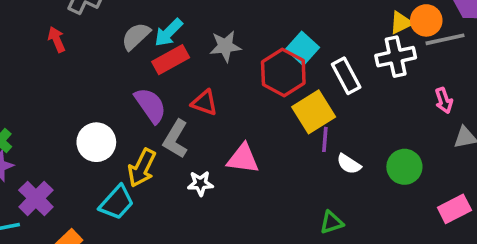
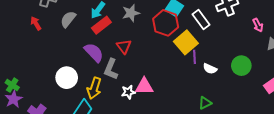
gray semicircle: (136, 36) -> (68, 19), moved
red triangle: (204, 103) -> (124, 46), turned 42
pink triangle: (243, 159) -> (144, 86), moved

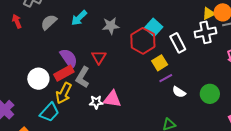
red rectangle: (101, 25) -> (64, 73), moved
yellow square: (186, 42) -> (160, 63), size x0.7
purple line: (194, 57) -> (166, 78), turned 56

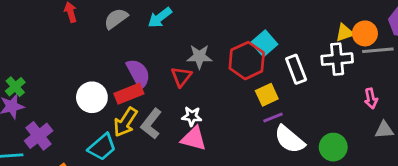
gray star: (111, 26) -> (199, 57), moved
gray L-shape: (83, 77) -> (151, 124), moved
white semicircle: (179, 92) -> (290, 139), size x1.6
white star: (96, 102) -> (192, 116), moved

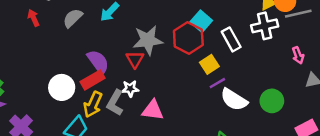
gray star: (199, 57) -> (148, 40), size x1.4
white star: (192, 116) -> (130, 89), moved

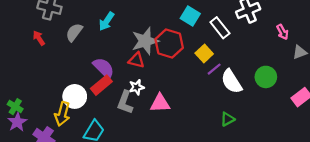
red hexagon: (188, 38) -> (169, 43), moved
red triangle: (135, 59) -> (136, 60), turned -36
white semicircle: (234, 100) -> (232, 81), turned 35
yellow arrow: (93, 104) -> (62, 114), moved

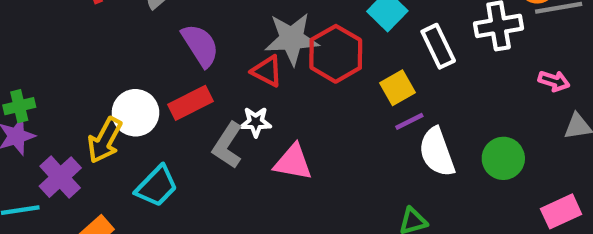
pink arrow: (282, 32) -> (554, 81), turned -56
purple semicircle: (104, 68) -> (200, 45), moved
green cross: (15, 107) -> (19, 106), turned 32

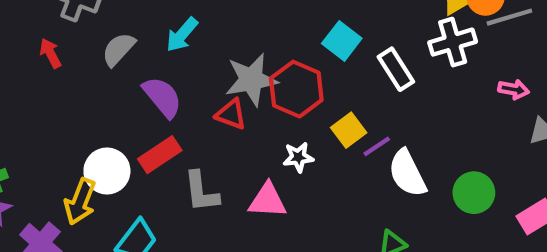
yellow square: (397, 88) -> (349, 130), moved
white star: (256, 122) -> (298, 157), moved
gray L-shape: (228, 145) -> (201, 192), turned -33
green circle: (503, 158) -> (474, 193), moved

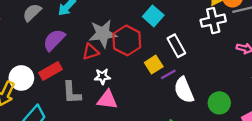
white rectangle: (396, 69) -> (176, 46), moved
purple semicircle: (162, 97) -> (54, 40), turned -100
red triangle: (231, 114) -> (91, 52), turned -42
white star: (298, 157) -> (102, 76), moved

